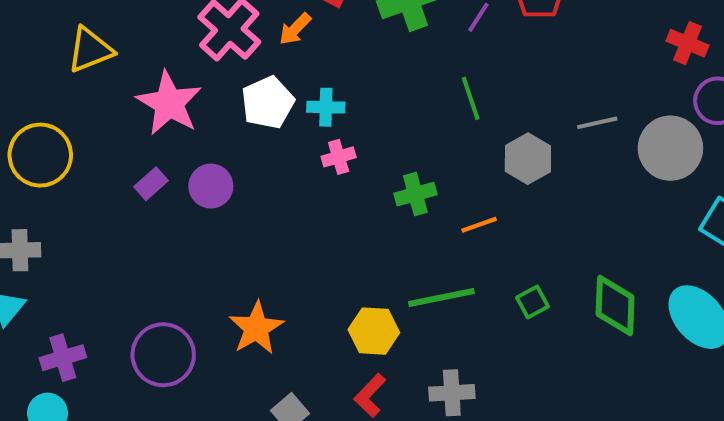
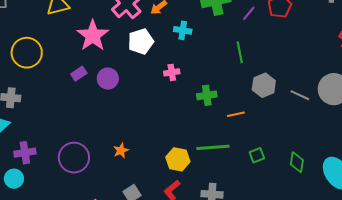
cyan cross: (326, 107) -> (183, 30), moved
gray line: (597, 123) -> (300, 95), moved, turned 30
green diamond: (615, 305) -> (297, 162), size x0.7
orange star: (256, 328) -> (121, 150), size x0.6

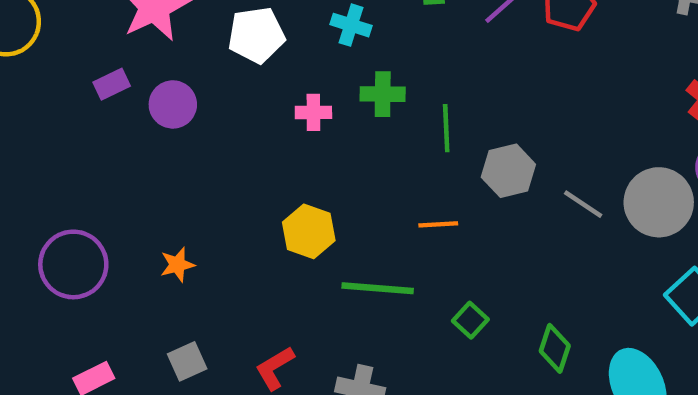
green line: (240, 52) -> (446, 128), moved
green cross: (207, 95) -> (383, 94), moved
green square: (257, 155) -> (470, 320), turned -35
yellow hexagon: (178, 159) -> (309, 231), moved

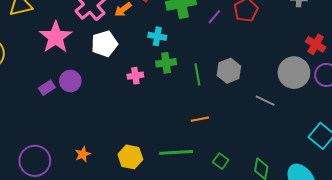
cyan cross: (351, 25) -> (157, 36), moved
purple rectangle: (112, 84) -> (47, 88), moved
gray hexagon: (508, 171) -> (229, 71), moved
gray circle: (659, 202) -> (294, 73), moved
yellow hexagon: (309, 231) -> (130, 157), moved

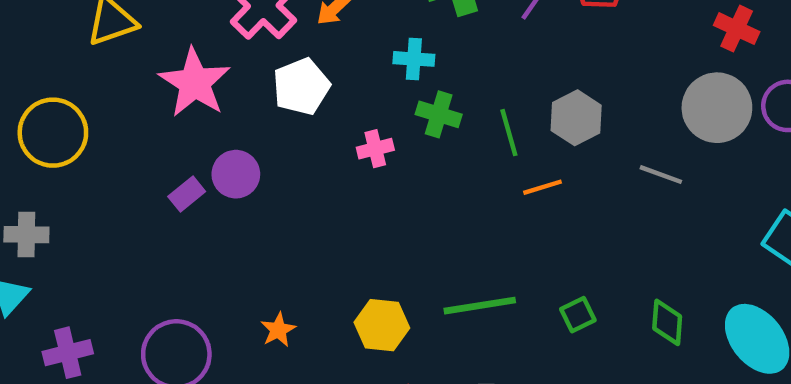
red cross: (316, 44) -> (737, 29), moved
green cross: (166, 63) -> (439, 114), turned 30
orange line: (200, 119) -> (542, 187), moved
green square: (221, 161) -> (578, 315), turned 35

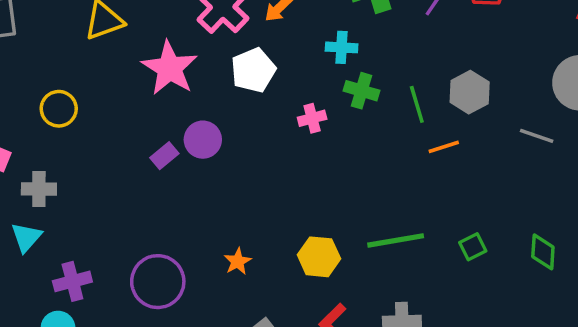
yellow circle: (53, 133) -> (59, 109), size x0.7

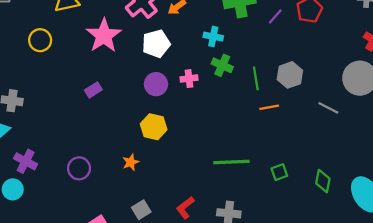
yellow circle: (59, 109) -> (40, 40), moved
purple circle: (203, 140) -> (156, 84), moved
yellow hexagon: (319, 257) -> (154, 127), moved
purple cross: (72, 281) -> (26, 161), turned 35
purple circle: (158, 282) -> (79, 168), size x0.7

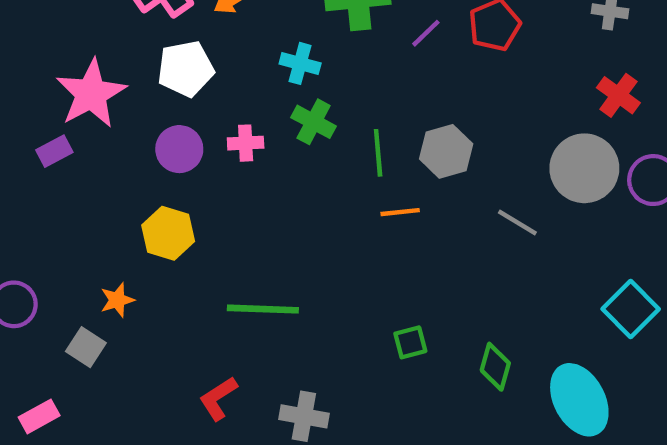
pink star: (104, 35) -> (91, 94), moved
green line: (231, 162) -> (263, 309), moved
gray square: (141, 210) -> (86, 347), moved, turned -30

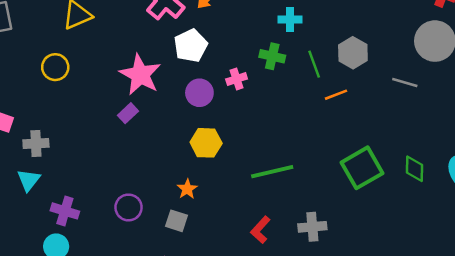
cyan cross: (300, 63) -> (290, 19), moved
green square: (410, 342) -> (362, 168), size x2.0

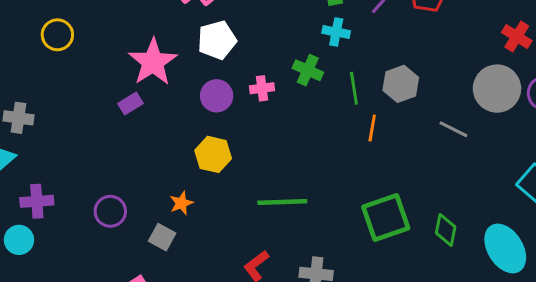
orange line: (336, 95) -> (372, 128), turned -70
purple cross: (65, 211) -> (37, 201), turned -32

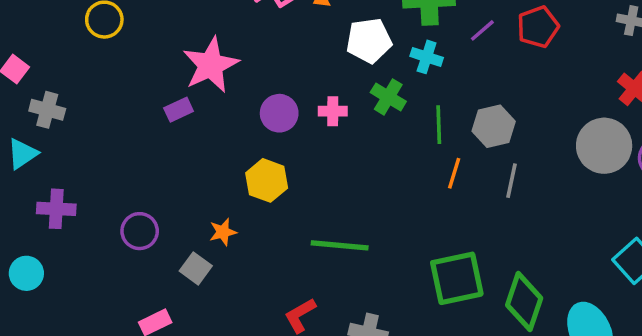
white pentagon: (217, 40) -> (369, 41), moved
gray line: (453, 129) -> (512, 181), moved, turned 68
green diamond: (446, 230) -> (524, 302), size x1.5
cyan circle: (19, 240) -> (26, 273), moved

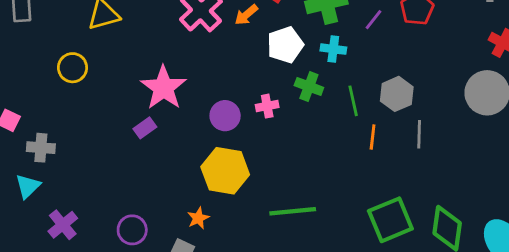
yellow hexagon: (267, 180) -> (225, 171), size x1.4
purple cross: (56, 209) -> (63, 225), turned -32

